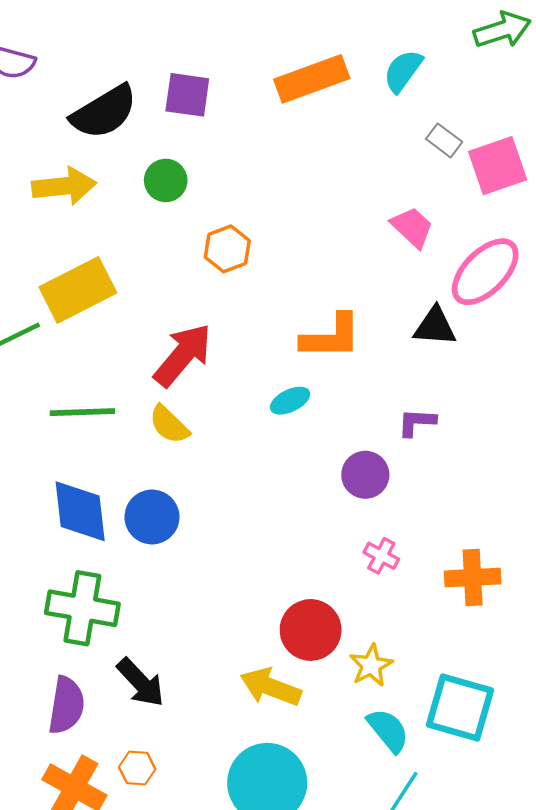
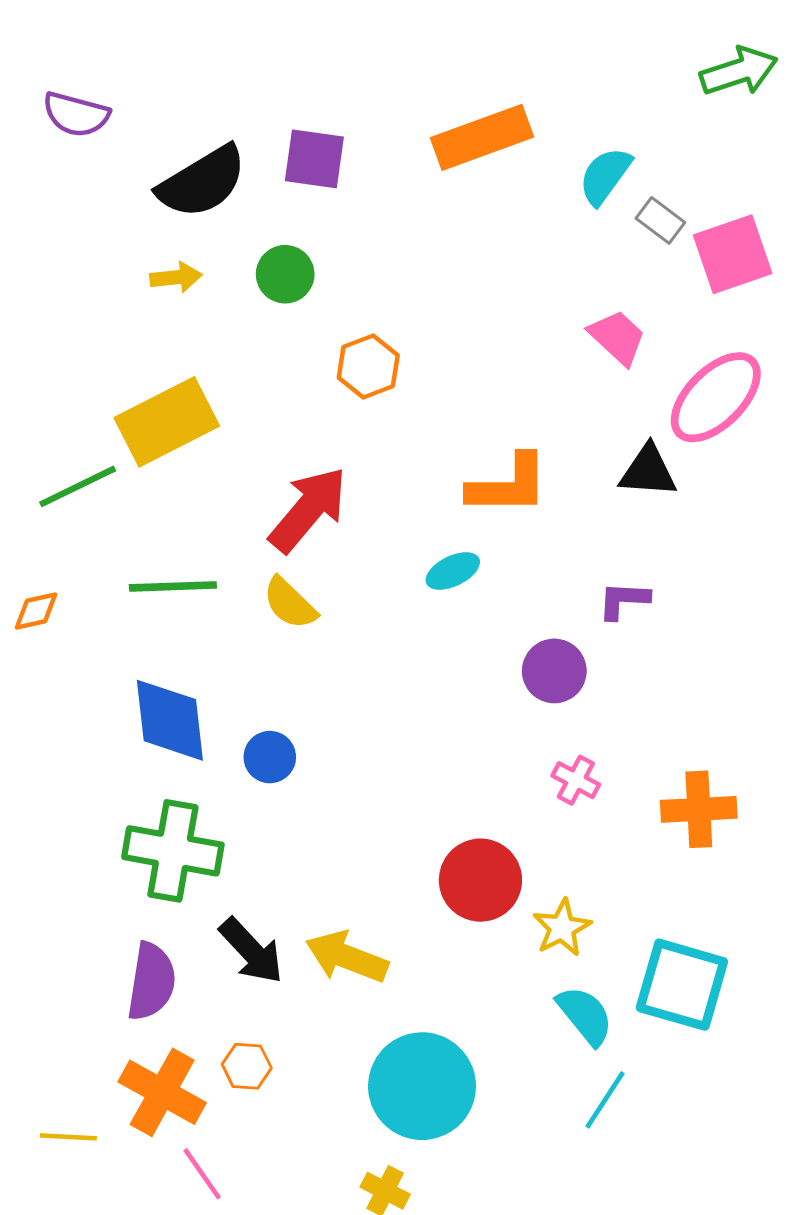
cyan semicircle: (403, 71) -> (605, 176), moved
yellow arrow: (64, 186) -> (176, 277), moved, size x0.6
blue circle: (152, 517) -> (270, 757), moved, size x0.7
yellow arrow: (271, 687) -> (347, 957), moved

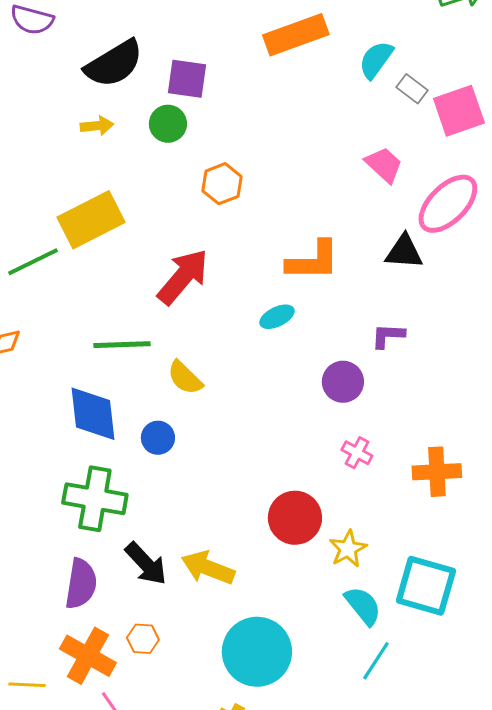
purple square: (314, 159) -> (187, 79), moved
green line: (173, 586) -> (122, 345), moved
yellow semicircle: (290, 603) -> (185, 378), moved

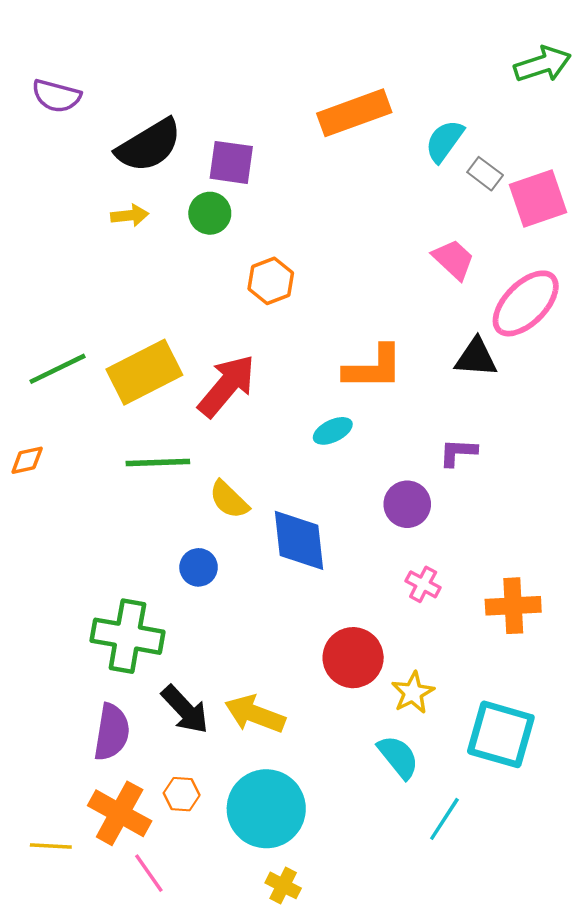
yellow rectangle: (91, 220) -> (144, 372), moved
blue diamond: (93, 414) -> (299, 540), moved
cyan semicircle: (363, 606) -> (398, 757), moved
cyan circle: (257, 652) -> (266, 809), moved

